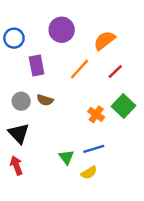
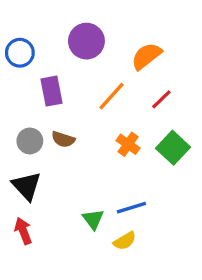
orange cross: (96, 114) -> (128, 144), moved

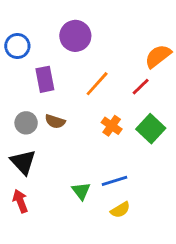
orange semicircle: (146, 56) -> (158, 56), moved
yellow semicircle: (125, 241) -> (120, 210), moved

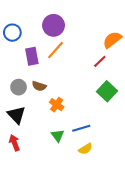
orange line: (97, 84) -> (56, 50), moved
orange cross: (112, 126) -> (57, 105), moved

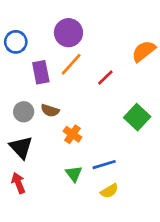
red line: (100, 61) -> (105, 77), moved

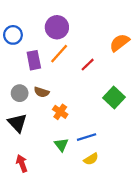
red arrow: (18, 183) -> (22, 163), moved

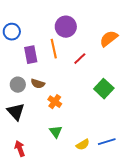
purple circle: (57, 27) -> (66, 27), moved
orange line: (59, 54) -> (54, 49), turned -54
blue line: (87, 137) -> (107, 142), moved

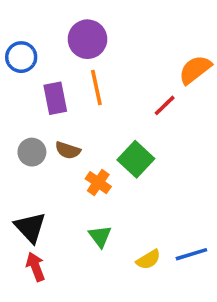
purple circle: (66, 27) -> (87, 39), moved
red line: (80, 59) -> (165, 105), moved
green square: (104, 89) -> (136, 159), moved
black triangle: (16, 112) -> (30, 227), moved

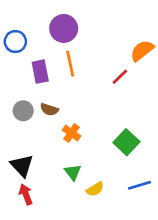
green square: (136, 159) -> (126, 142), moved
yellow semicircle: (148, 260) -> (95, 189), moved

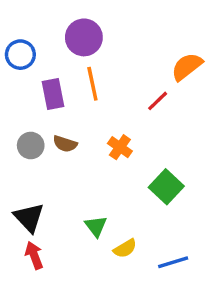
orange cross: (72, 133) -> (120, 147), moved
blue line: (139, 185) -> (173, 262), moved

